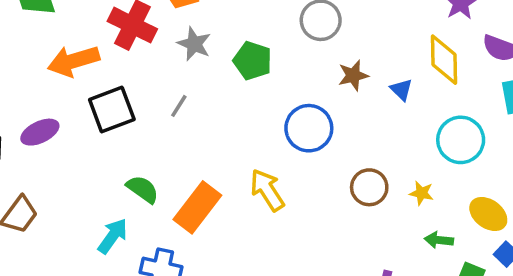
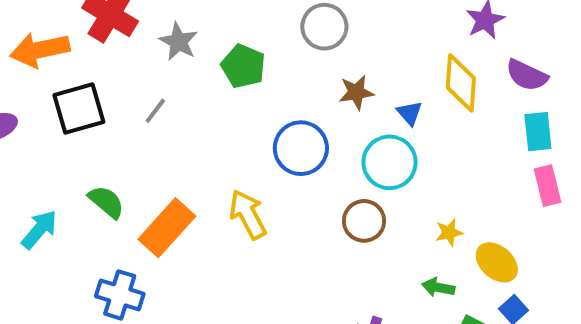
cyan circle: (461, 140) -> (390, 162), moved
yellow star: (421, 193) -> (449, 233), moved, turned -30
cyan arrow: (113, 236) -> (39, 230), moved

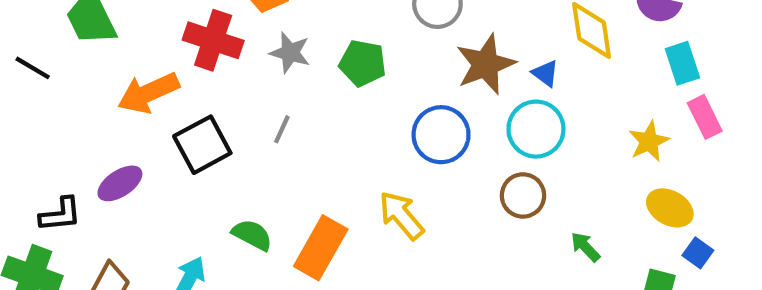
brown star: (356, 92) -> (486, 64), size x1.6
yellow star: (449, 233) -> (649, 141), moved, size x1.4
green arrow: (438, 287) -> (585, 247), moved, turned 48

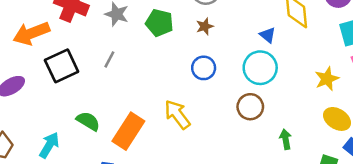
brown star: (486, 64) -> (205, 26), moved, size x0.5
blue circle: (441, 135) -> (204, 68), size x0.7
green arrow: (585, 247) -> (286, 139), turned 30

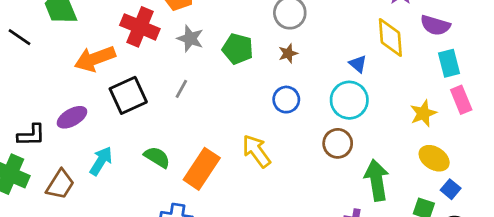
green arrow: (286, 139) -> (377, 180), size x1.8
cyan arrow: (49, 145) -> (101, 161), moved

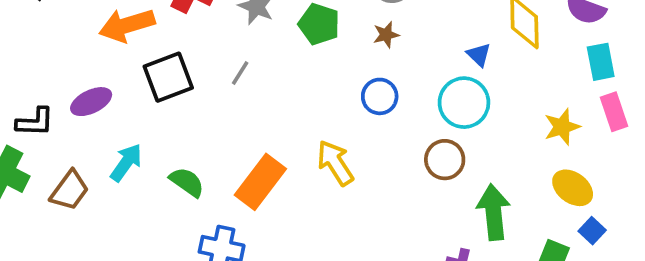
green semicircle: (157, 157) -> (187, 182), moved

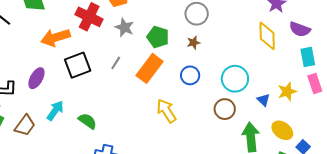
blue triangle: (479, 55) -> (263, 100), moved
purple ellipse: (91, 102) -> (36, 78), turned -35
orange rectangle: (260, 182) -> (149, 68), moved
yellow ellipse: (573, 188) -> (282, 130), moved

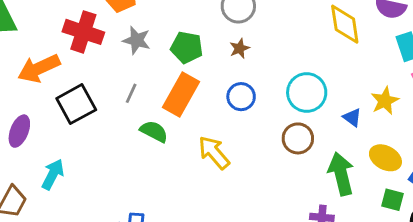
green semicircle: (87, 121) -> (154, 131), moved

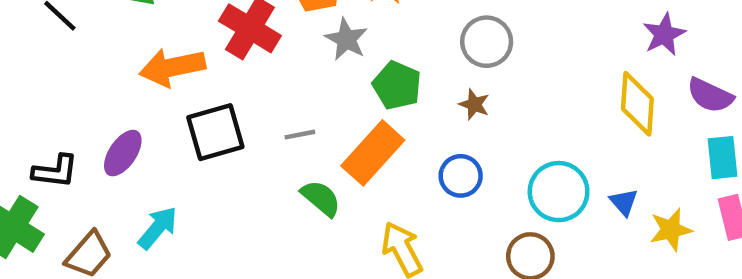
gray star: (137, 40) -> (346, 39), moved
brown star: (240, 48) -> (474, 104), turned 30
gray line: (131, 93) -> (300, 135), turned 42
blue triangle: (352, 117) -> (624, 202), moved

